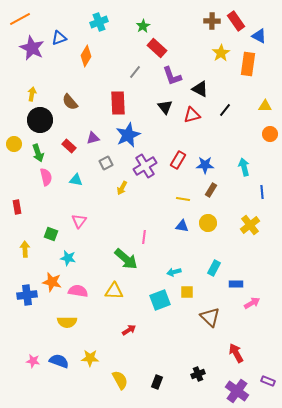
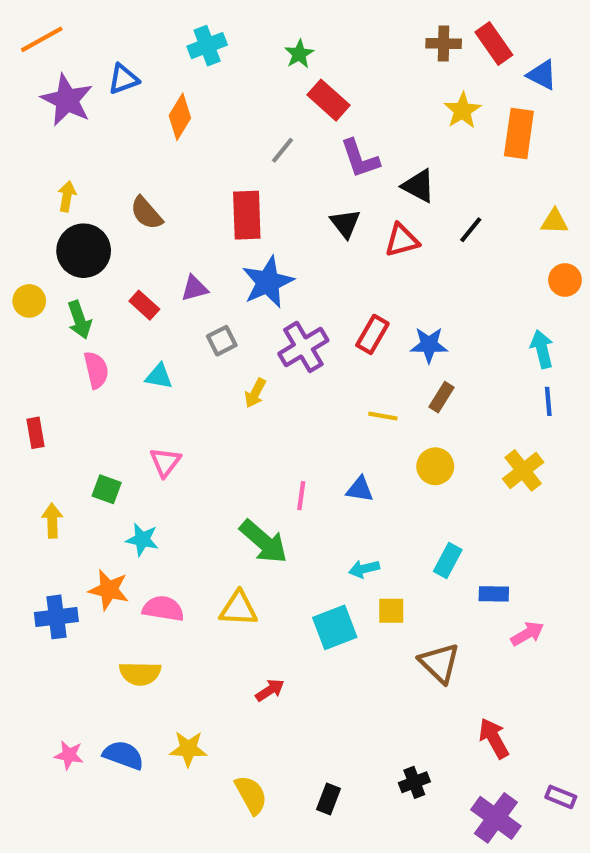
cyan arrow: (244, 167) -> (542, 349), moved
blue triangle: (182, 226) -> (360, 489), moved

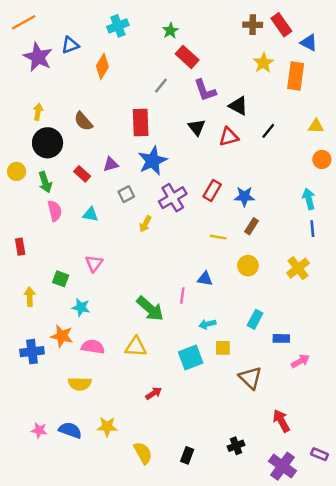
pink line: (301, 496) -> (182, 295), moved

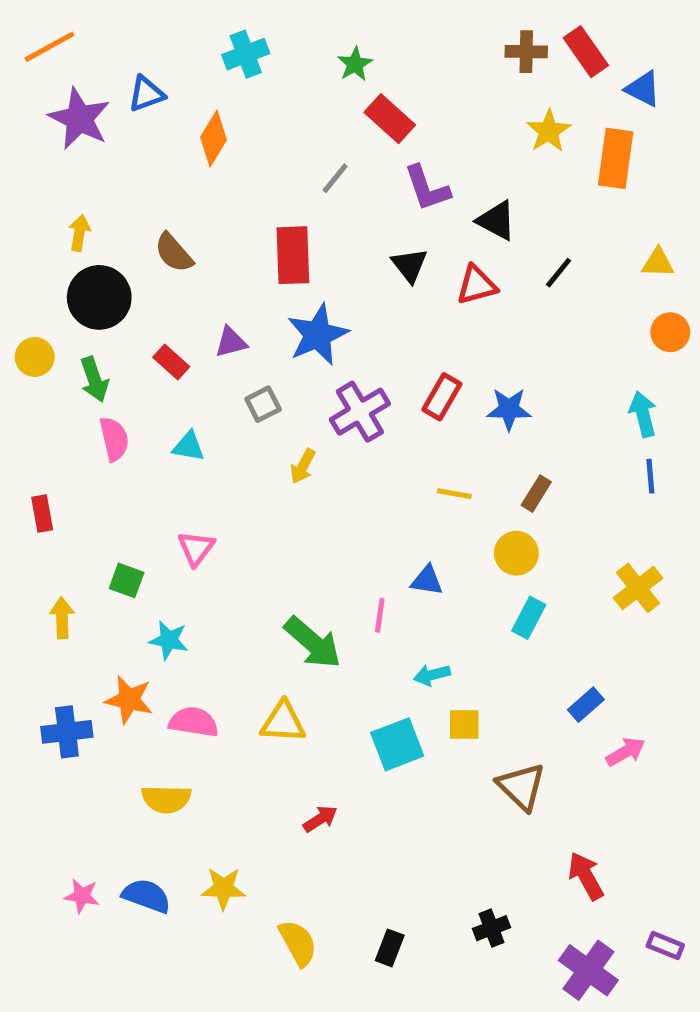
brown rectangle: (252, 226) -> (536, 494), moved
yellow cross: (298, 268) -> (638, 588), moved
cyan rectangle: (255, 319) -> (529, 618), moved
blue rectangle: (281, 338) -> (586, 705), turned -42

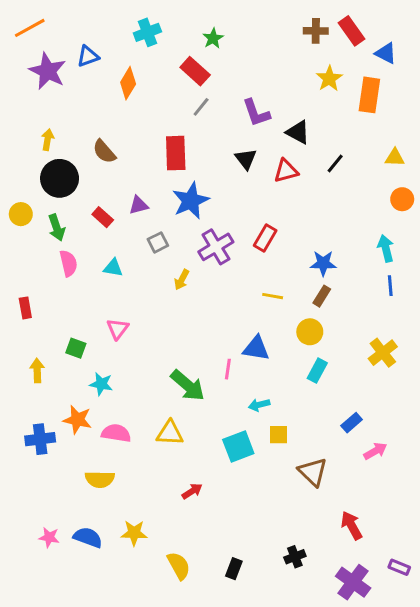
red rectangle: (390, 119) -> (195, 71), moved
blue star: (509, 409) -> (323, 263), moved
blue triangle: (427, 580) -> (256, 348), size x1.4

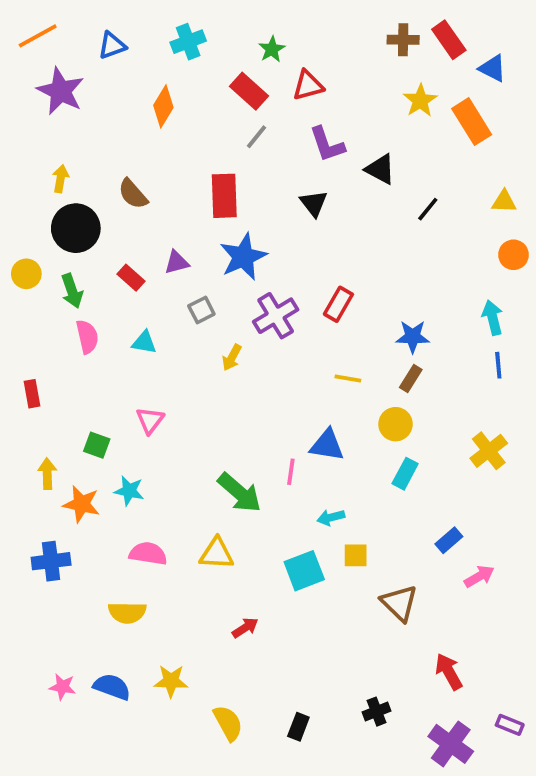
blue triangle: (88, 56) -> (112, 45), moved
orange rectangle: (369, 95) -> (472, 122), turned -40
red triangle: (286, 171) -> (308, 85), moved
orange star: (77, 420) -> (81, 504), moved

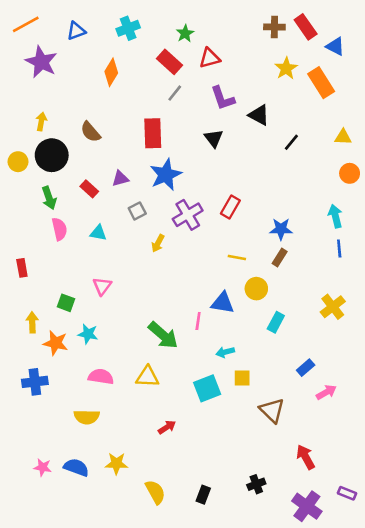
yellow circle: (26, 274) -> (18, 162), moved
yellow circle: (396, 424) -> (256, 289), moved

